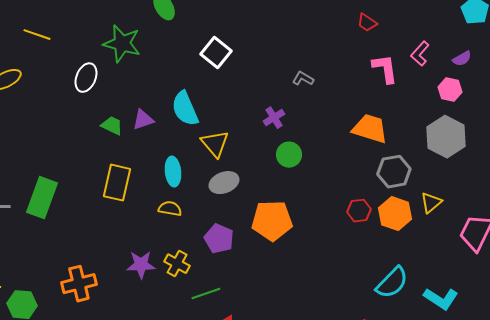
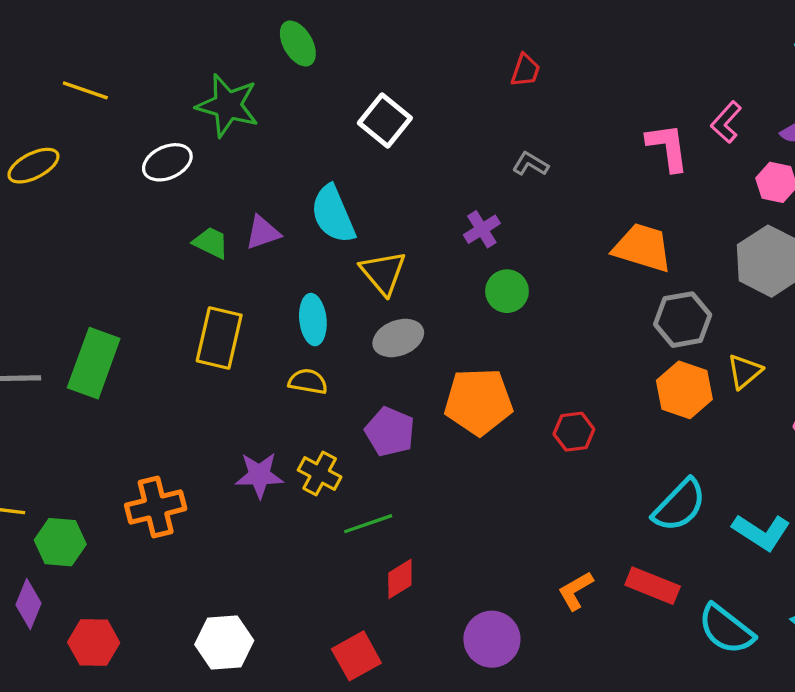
red trapezoid: (367, 23) -> (525, 70), moved, turned -105
white ellipse: (86, 78) -> (167, 162), turned 44
red hexagon: (359, 211) -> (574, 432), moved

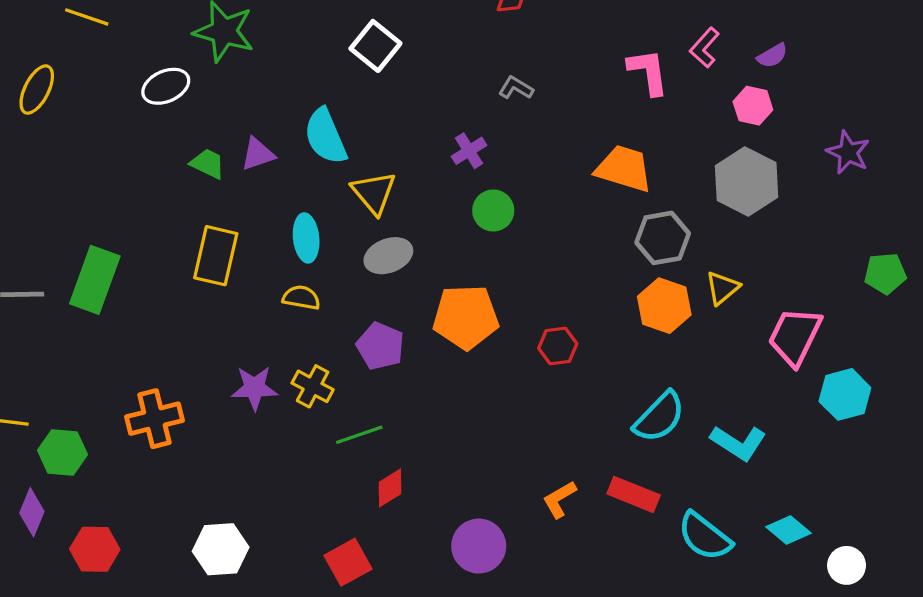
yellow ellipse: (33, 166) -> (37, 90), turned -36

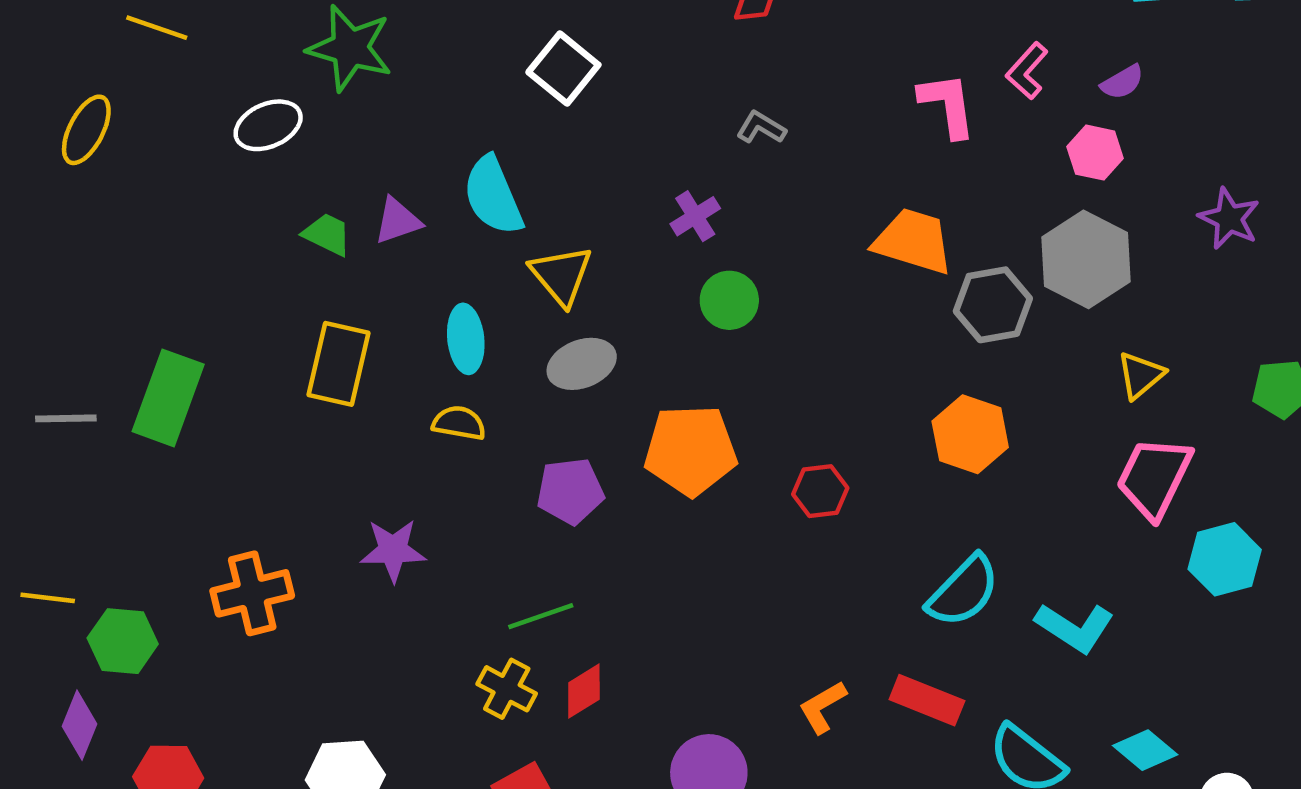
gray hexagon: (663, 238) -> (993, 305), moved
yellow triangle: (722, 288) -> (1141, 375), moved
purple pentagon: (380, 346) -> (570, 491), turned -30
yellow cross: (313, 386) -> (507, 689), moved

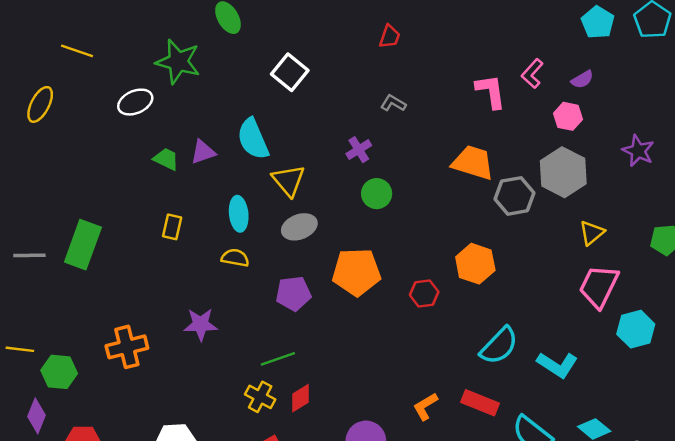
yellow rectangle: (339, 364) -> (172, 227), size x0.6
orange hexagon: (970, 434) -> (475, 264), moved

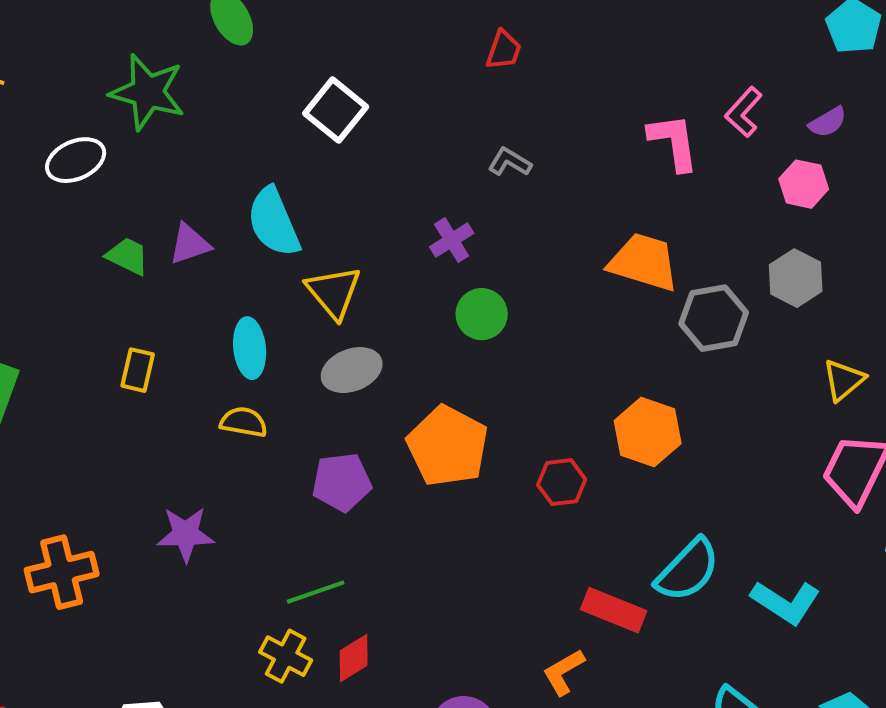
gray hexagon: (563, 172) -> (796, 278), size x0.7
orange pentagon: (356, 272) -> (448, 446), turned 30
red rectangle: (480, 403) -> (614, 610), moved

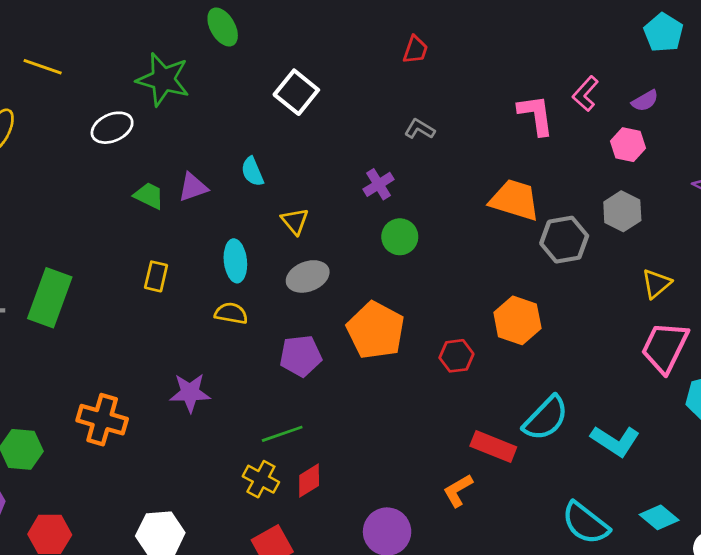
cyan semicircle: (274, 222) -> (252, 172), size x0.6
yellow triangle: (334, 292) -> (295, 221), size x0.7
orange cross: (62, 572) -> (102, 420), turned 30

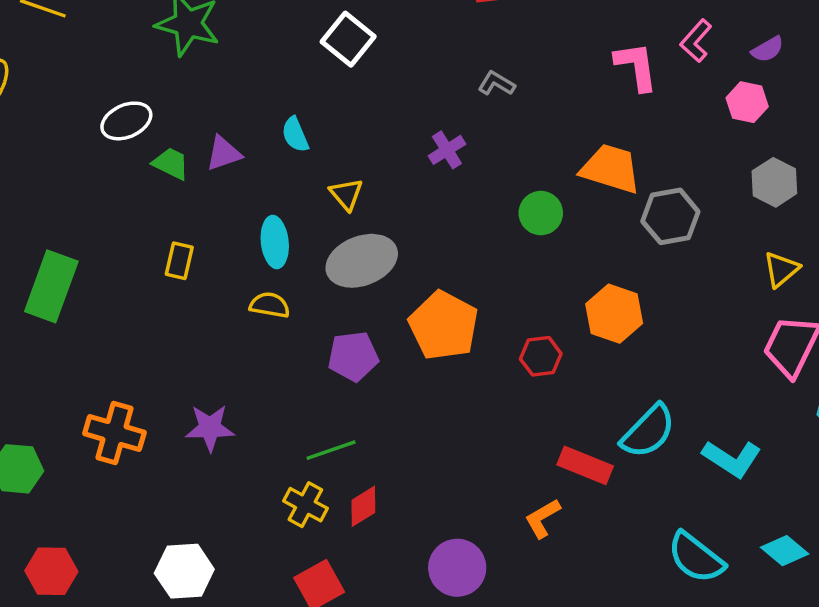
white ellipse: (112, 128) -> (126, 121), moved
gray hexagon: (622, 211) -> (774, 182), moved
green circle: (400, 237) -> (541, 213), moved
gray ellipse: (308, 276) -> (362, 261), size x1.4
purple star: (190, 393) -> (210, 428), moved

